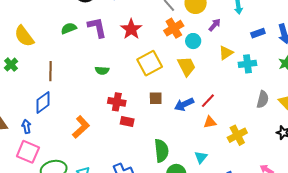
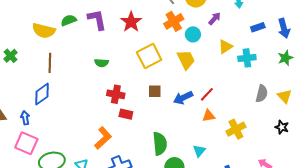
yellow semicircle: (24, 36) -> (44, 31), moved, turned -40
orange L-shape: (81, 127) -> (103, 138), moved

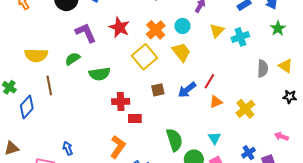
green semicircle: (69, 20) -> (73, 59), moved
orange cross: (174, 21) -> (156, 30), moved
green semicircle: (102, 63) -> (100, 74), size x1.5
blue diamond: (42, 94) -> (27, 107), moved
blue arrow: (25, 118) -> (68, 148), moved

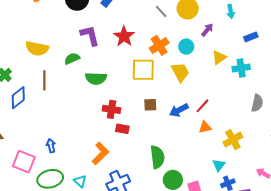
yellow square: (145, 57) -> (143, 70), turned 30
cyan triangle: (214, 138) -> (219, 165), moved

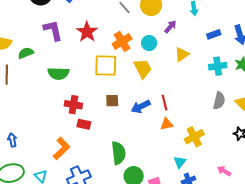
green semicircle: (72, 59) -> (26, 53), moved
cyan cross: (241, 68) -> (218, 66), moved
red line: (203, 106) -> (164, 103), turned -56

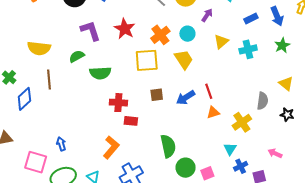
green semicircle: (26, 53) -> (77, 56), moved
cyan cross: (218, 66) -> (248, 49), moved
gray semicircle: (219, 101) -> (263, 101), moved

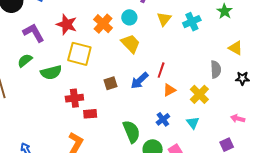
yellow square: (147, 60) -> (79, 54), moved, turned 30
red line: (209, 91) -> (161, 70), turned 49
blue cross: (241, 166) -> (163, 119), moved

